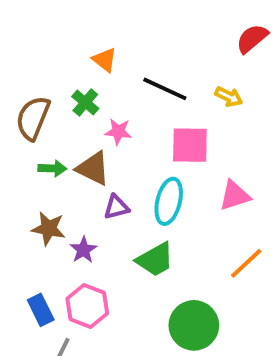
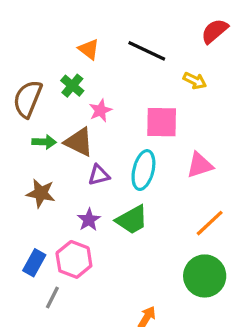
black line: (165, 89) -> (147, 51), moved
pink star: (118, 132) -> (100, 110), turned -30
purple star: (83, 250) -> (89, 220), moved
blue rectangle: (41, 310) -> (34, 263), turned 55
green circle: (194, 325) -> (205, 276), moved

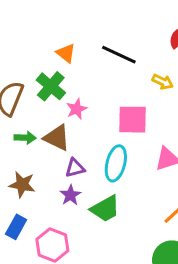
green cross: (72, 86) -> (51, 86), size x1.4
purple star: (89, 220) -> (71, 195), moved
blue rectangle: (34, 263) -> (16, 227), moved

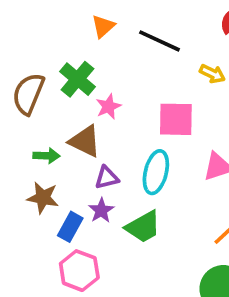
orange triangle: (66, 53) -> (103, 26), moved, turned 40
green arrow: (25, 138) -> (47, 156), moved
blue rectangle: (16, 227) -> (70, 227), moved

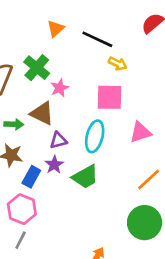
yellow arrow: (212, 74) -> (118, 64), moved
pink hexagon: (79, 271) -> (22, 209), moved

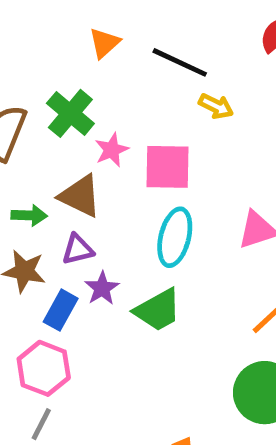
pink square: (109, 97) -> (167, 167), moved
purple triangle: (58, 140) -> (78, 249), moved

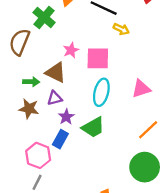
green cross: (70, 113) -> (44, 17), moved
blue rectangle: (61, 310) -> (60, 139), moved

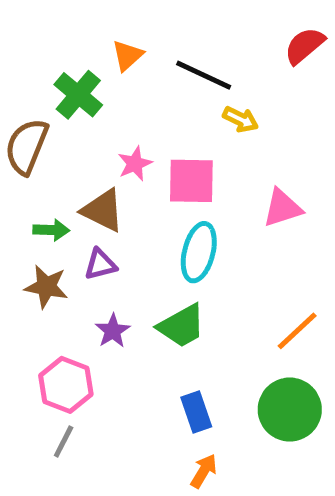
pink triangle: (141, 89) -> (282, 208), moved
purple star: (66, 117) -> (113, 331), moved
blue rectangle: (60, 139) -> (196, 412), moved, turned -48

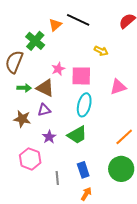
black line: (204, 75) -> (78, 20), moved
green arrow: (51, 230) -> (24, 88), moved
gray line: (64, 441) -> (57, 178), moved, turned -32

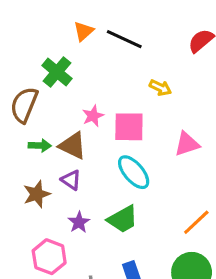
orange triangle: (55, 25) -> (84, 31), moved
cyan ellipse: (84, 105) -> (134, 172), turned -55
purple triangle: (44, 110) -> (71, 180), turned 48
brown star: (22, 119) -> (37, 194), turned -30

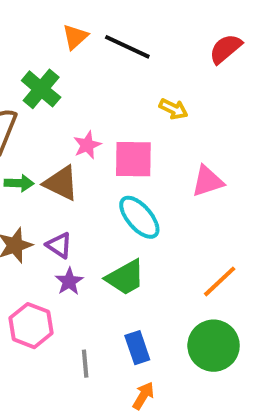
purple triangle: (71, 180) -> (59, 245), moved

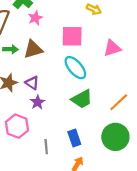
pink star: (87, 145) -> (35, 18), moved
brown triangle: (61, 183) -> (33, 49), turned -42
green trapezoid: (125, 277) -> (82, 99), moved

